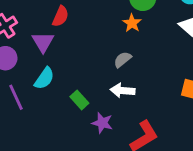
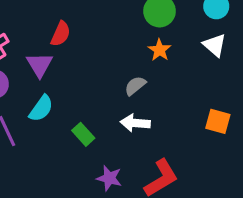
orange star: (132, 23) -> (160, 50), moved
purple star: (102, 123) -> (109, 178), moved

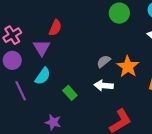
orange star: (160, 50) -> (128, 67), moved, size x1.5
purple star: (109, 178) -> (53, 122), moved

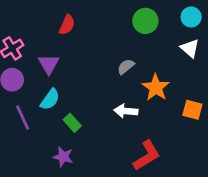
red semicircle: (55, 28) -> (67, 25), moved
gray semicircle: (104, 61) -> (126, 67), moved
green rectangle: (70, 93) -> (72, 123), moved

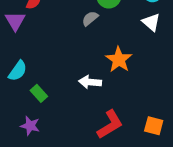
purple triangle: (49, 64) -> (15, 21), moved
gray semicircle: (126, 67) -> (90, 18), moved
orange square: (192, 110) -> (154, 126), moved

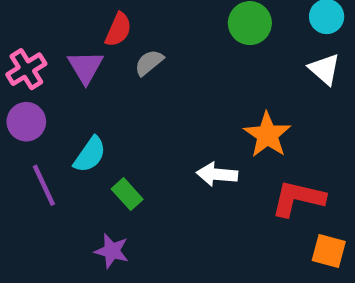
gray semicircle: (90, 18) -> (149, 63), moved
red L-shape: (110, 124) -> (298, 198), moved, turned -136

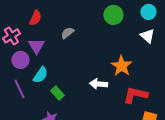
red semicircle: (118, 30) -> (35, 18), moved
purple triangle: (85, 67) -> (36, 46), moved
purple circle: (26, 122) -> (20, 60), moved

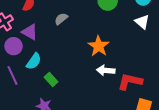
purple triangle: (36, 46) -> (30, 32), turned -30
orange star: (121, 66) -> (99, 46), moved
white arrow: (98, 84) -> (106, 70), moved

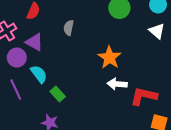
gray semicircle: (61, 19) -> (69, 28), turned -40
cyan semicircle: (34, 61) -> (39, 74), turned -72

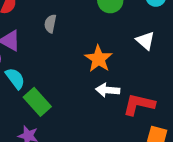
white triangle: (157, 31) -> (145, 41), moved
green rectangle: (58, 94) -> (37, 102), size x1.5

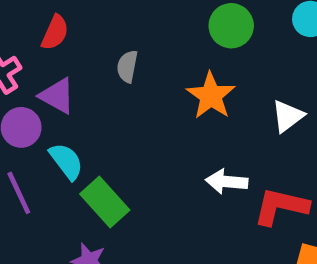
white triangle: (145, 41) -> (288, 116), moved, turned 42
orange star: (99, 59) -> (211, 96), moved

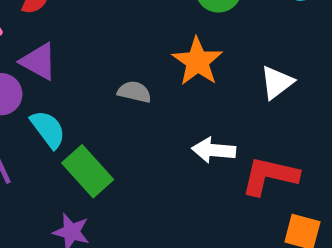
gray semicircle: (127, 66) -> (134, 92), moved, turned 92

